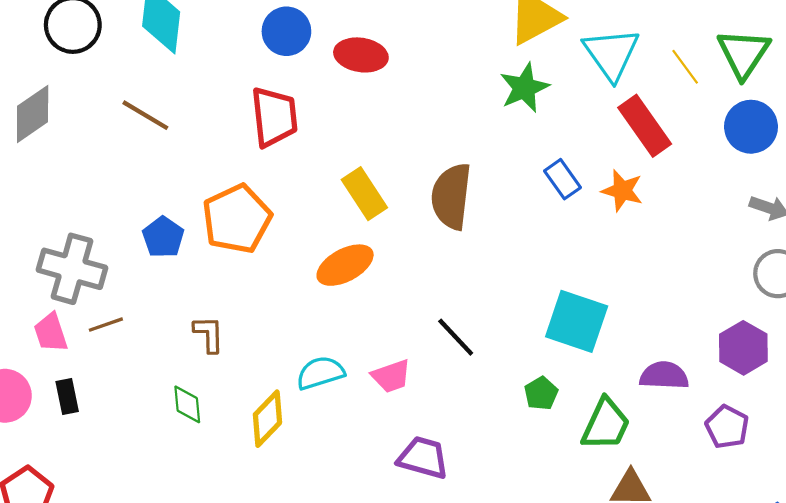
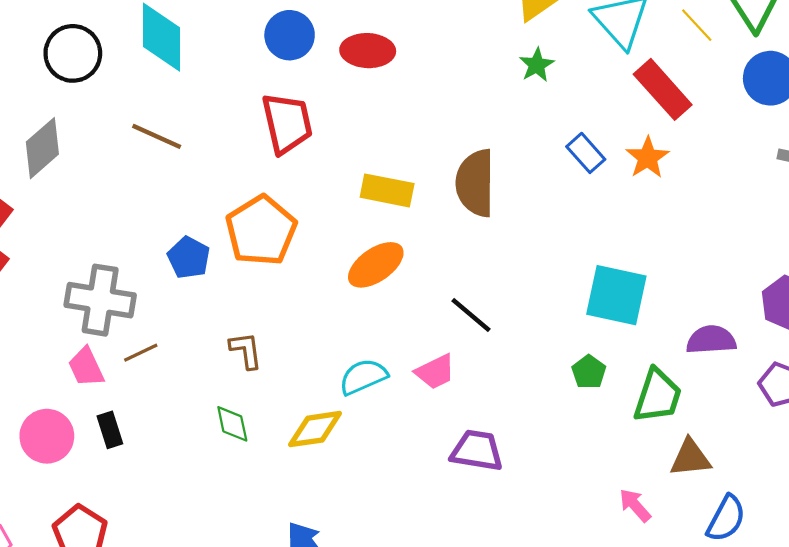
green star: (524, 88) -> (537, 65), size x0.7
orange star: (622, 191) -> (648, 158), turned 30
yellow rectangle: (364, 194) -> (387, 190), turned -39
black line: (456, 337) -> (471, 315), moved
yellow diamond: (267, 419) -> (315, 429), turned 44

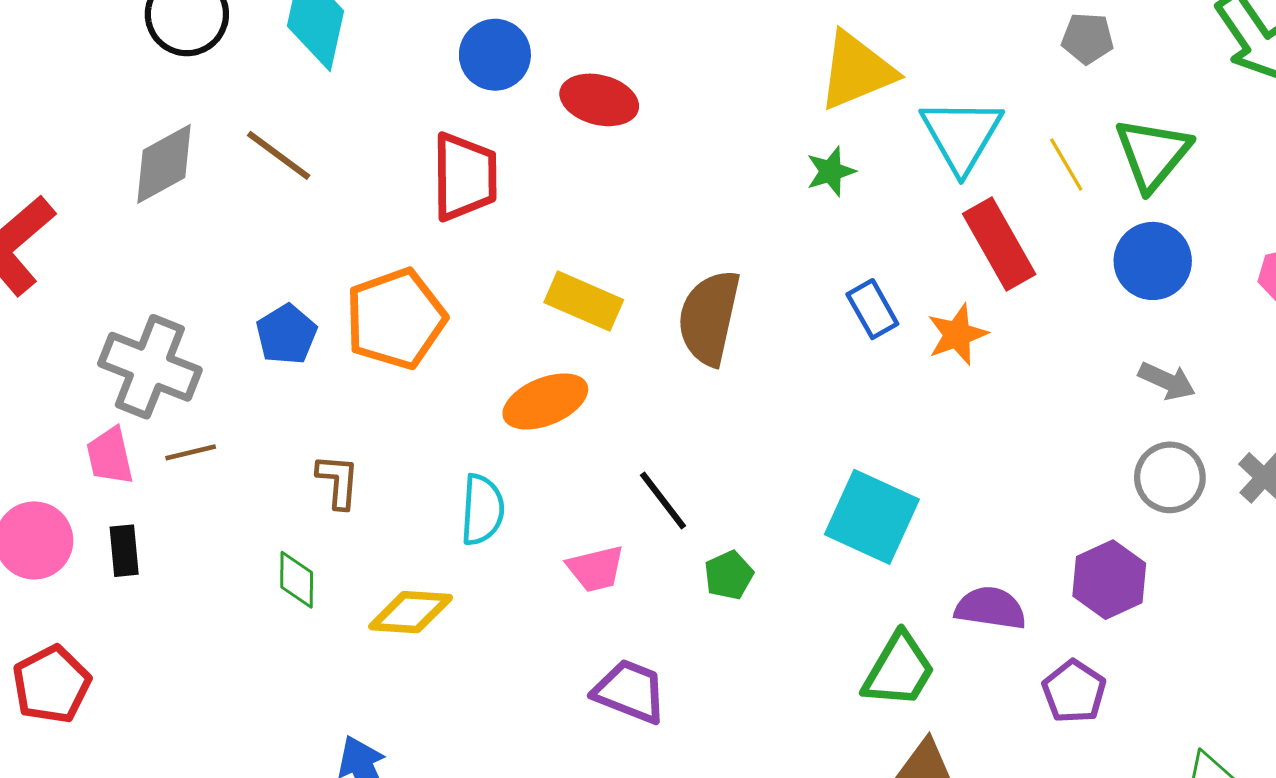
gray diamond: (42, 148) -> (164, 164), moved
green pentagon: (589, 372) -> (729, 575), moved
cyan semicircle: (363, 377) -> (482, 510), moved, turned 105

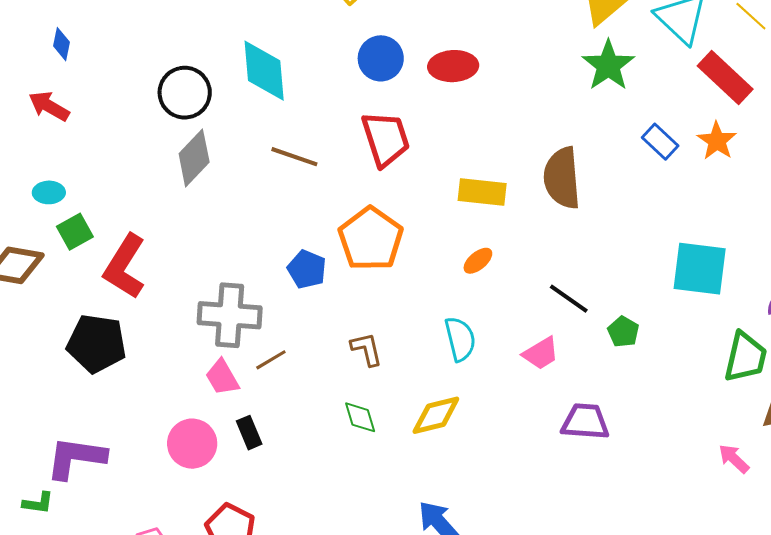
brown line: (279, 155) -> (294, 157), moved
gray diamond: (164, 164) -> (194, 158), moved
green star: (831, 171) -> (608, 65), size x1.6
orange ellipse: (545, 401) -> (478, 261), size x0.6

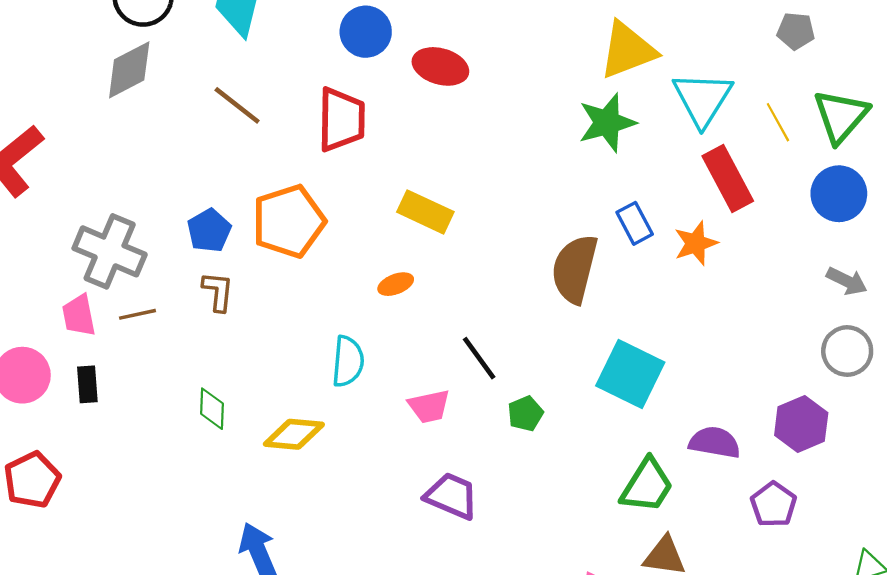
brown semicircle: (562, 178) -> (575, 269), moved
brown L-shape: (367, 349) -> (218, 291), moved

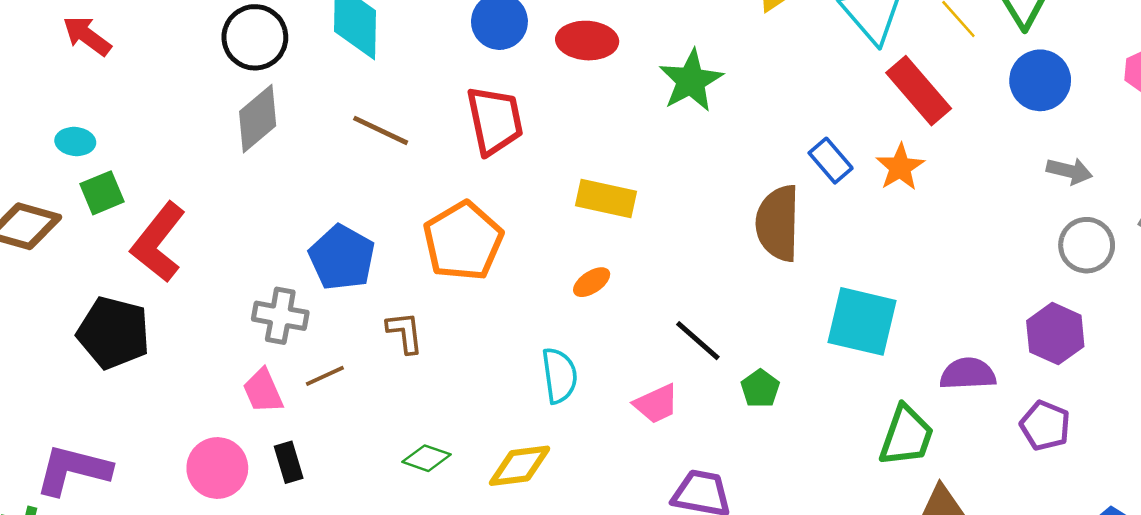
green star: (607, 123) -> (691, 81), moved
blue pentagon: (209, 230) -> (342, 258), moved, size x1.4
gray cross: (110, 251) -> (280, 316), size x0.7
green diamond: (212, 409) -> (427, 458), turned -60

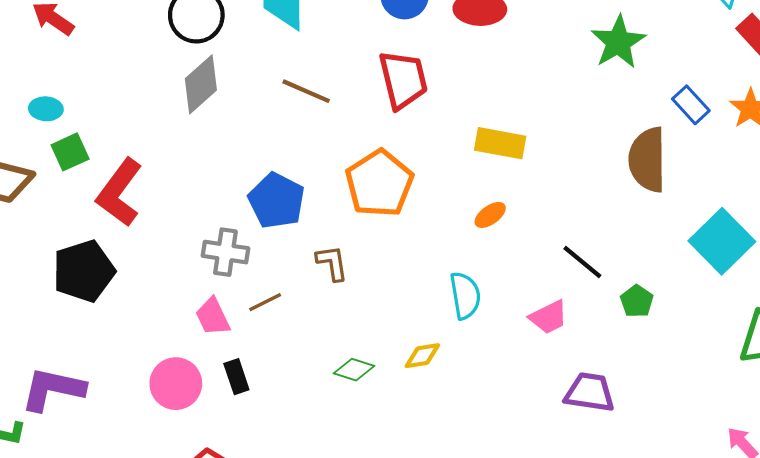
green star: (691, 81) -> (618, 42), moved
cyan square: (862, 321) -> (722, 241), turned 34
black pentagon: (114, 333) -> (84, 271), turned -30
yellow diamond: (520, 466) -> (422, 356), moved, size x0.7

